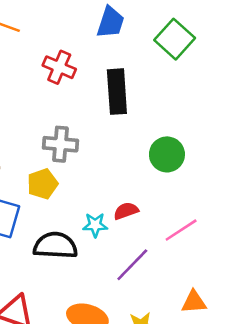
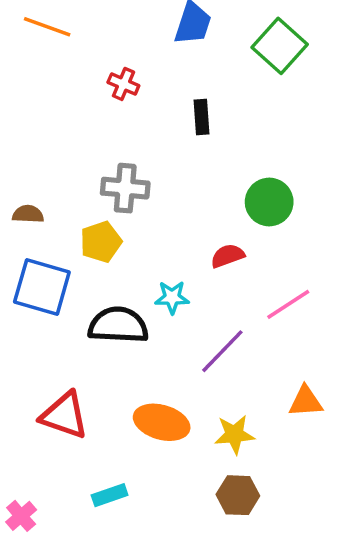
red cross: (59, 67) -> (123, 84), size x0.7
black rectangle: (117, 92) -> (202, 117), size x0.6
red semicircle: (126, 211) -> (228, 256), moved

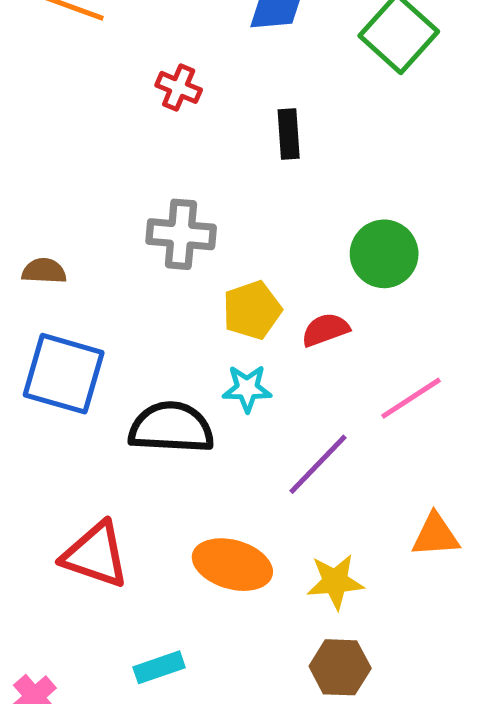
yellow pentagon: (101, 242) -> (252, 310), moved

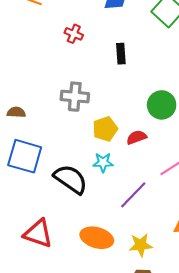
black semicircle: (171, 428) -> (71, 179), turned 32

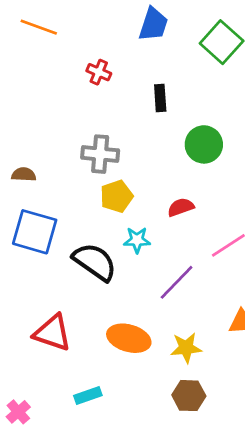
green circle: (162, 105) -> (204, 144), moved
yellow pentagon: (105, 129) -> (117, 196), moved

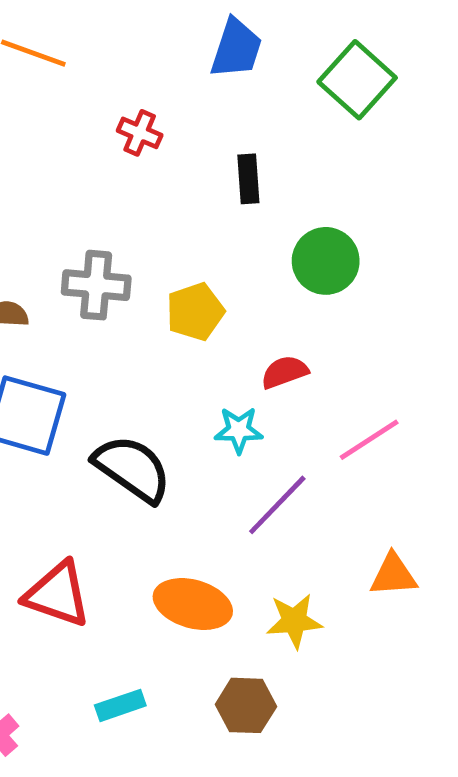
gray cross: (100, 154) -> (96, 285), moved
yellow pentagon: (117, 196) -> (195, 312), moved
cyan star: (137, 240) -> (239, 430), moved
brown hexagon: (189, 396) -> (246, 705), moved

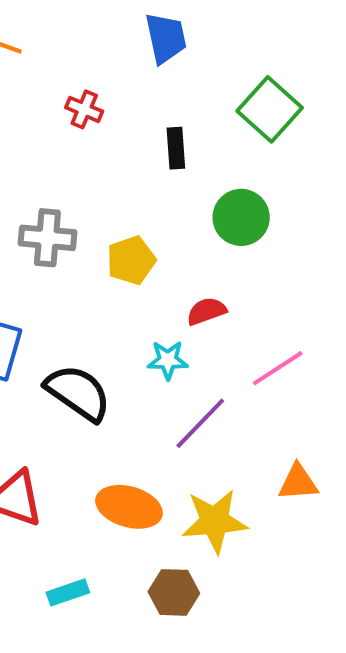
blue trapezoid: (236, 48) -> (166, 38), turned -30
green square: (357, 80) -> (270, 109), moved
yellow star: (294, 621) -> (215, 521), size x1.4

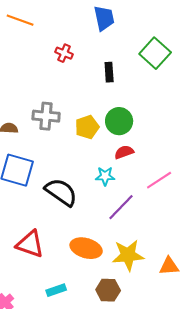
green circle: (241, 217) -> (119, 121), moved
orange triangle: (298, 482) -> (169, 266), moved

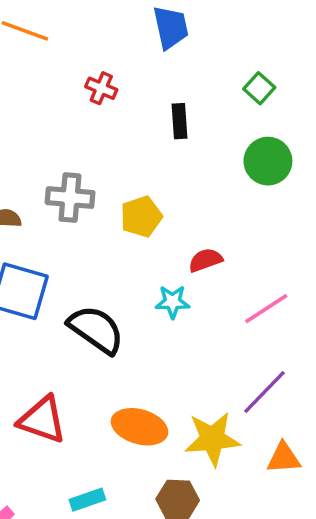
green square: (155, 53) -> (259, 88), size x0.6
green circle: (119, 121) -> (268, 161), moved
purple line: (121, 207) -> (264, 392), moved

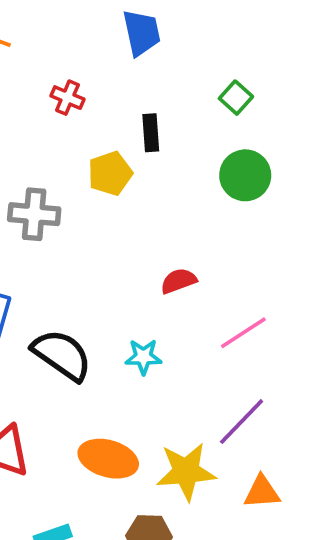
yellow pentagon: (141, 217) -> (110, 173), moved
cyan star: (172, 302) -> (143, 357), moved

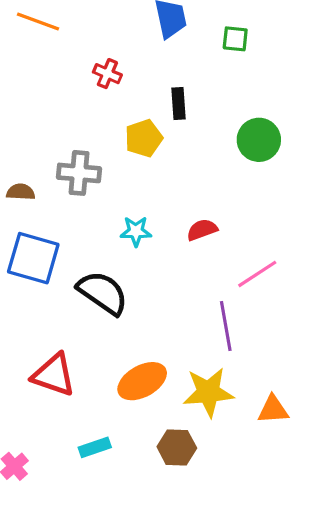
green square: (236, 98) -> (235, 39), moved, turned -36
cyan star: (143, 357) -> (136, 231), moved
purple line: (242, 422) -> (226, 326), moved, turned -54
orange ellipse: (108, 459) -> (142, 381), turned -45

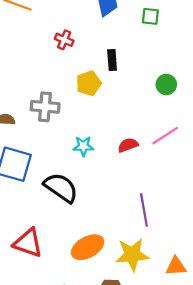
green circle: (259, 140) -> (166, 84), size x0.7
pink line: (257, 274) -> (165, 136), moved

